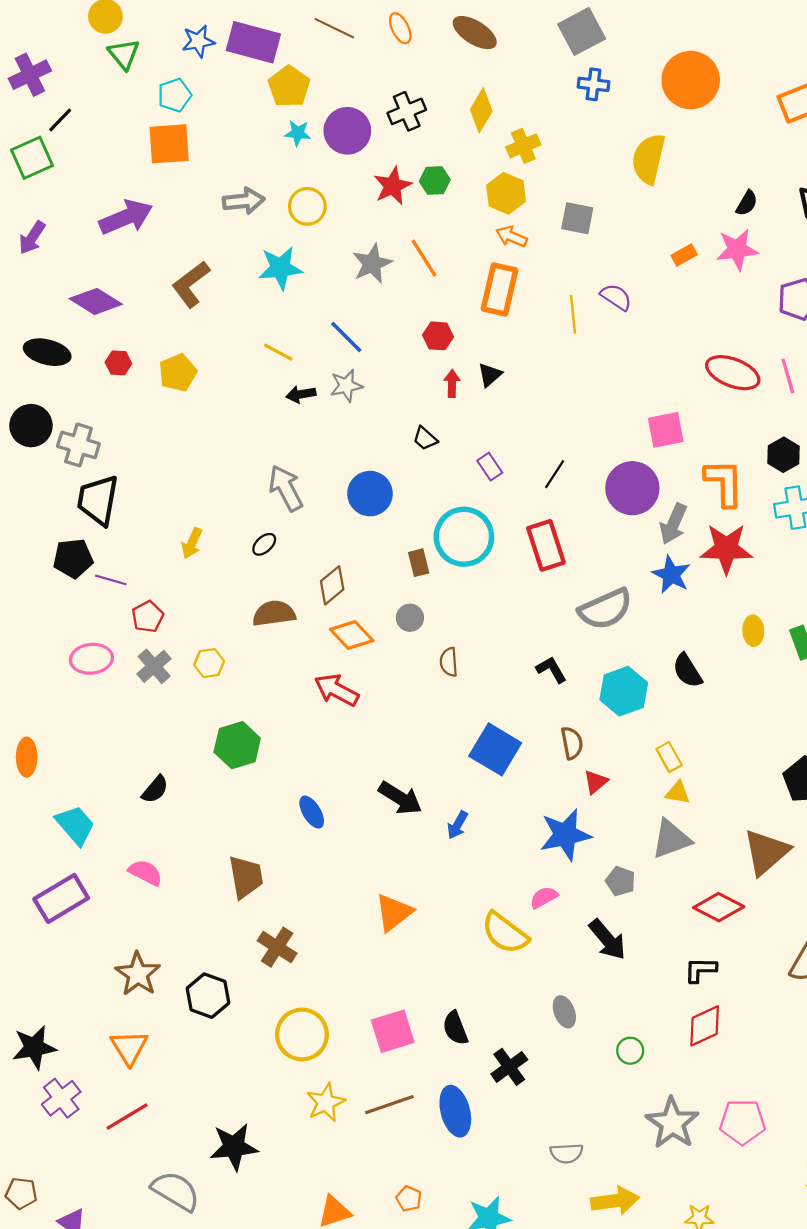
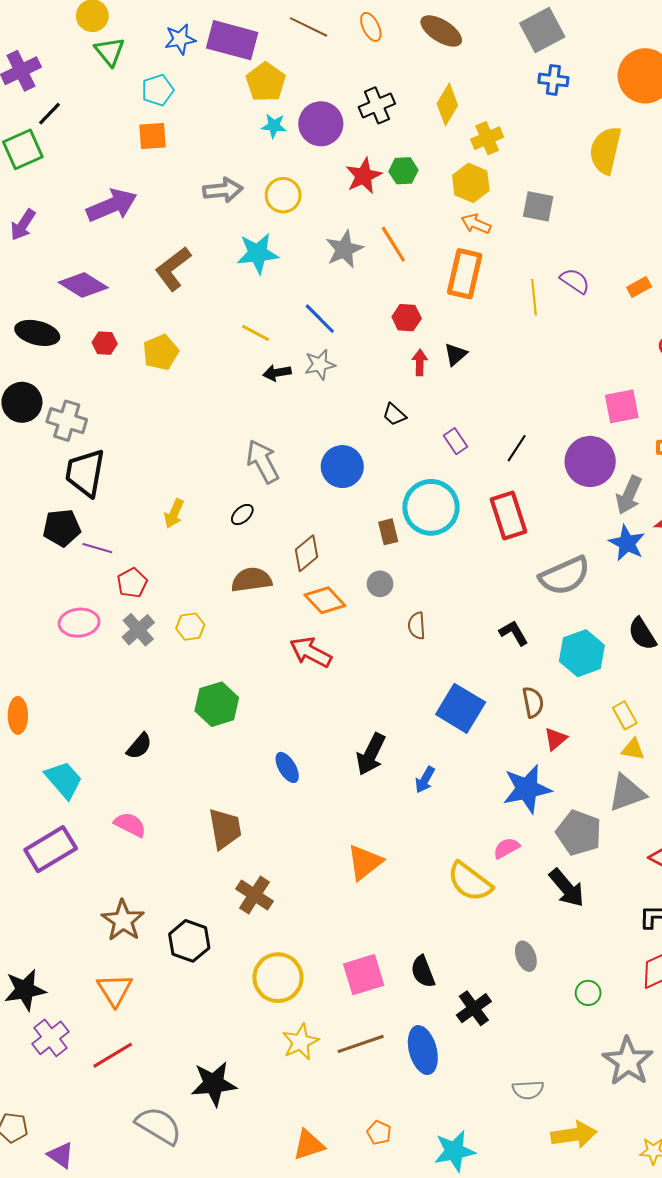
orange square: (169, 144) -> (153, 136), size x0.7
orange rectangle: (684, 255) -> (639, 287), moved
black arrow: (400, 798) -> (371, 754), turned 84
gray pentagon: (620, 881) -> (579, 833), size x1.6

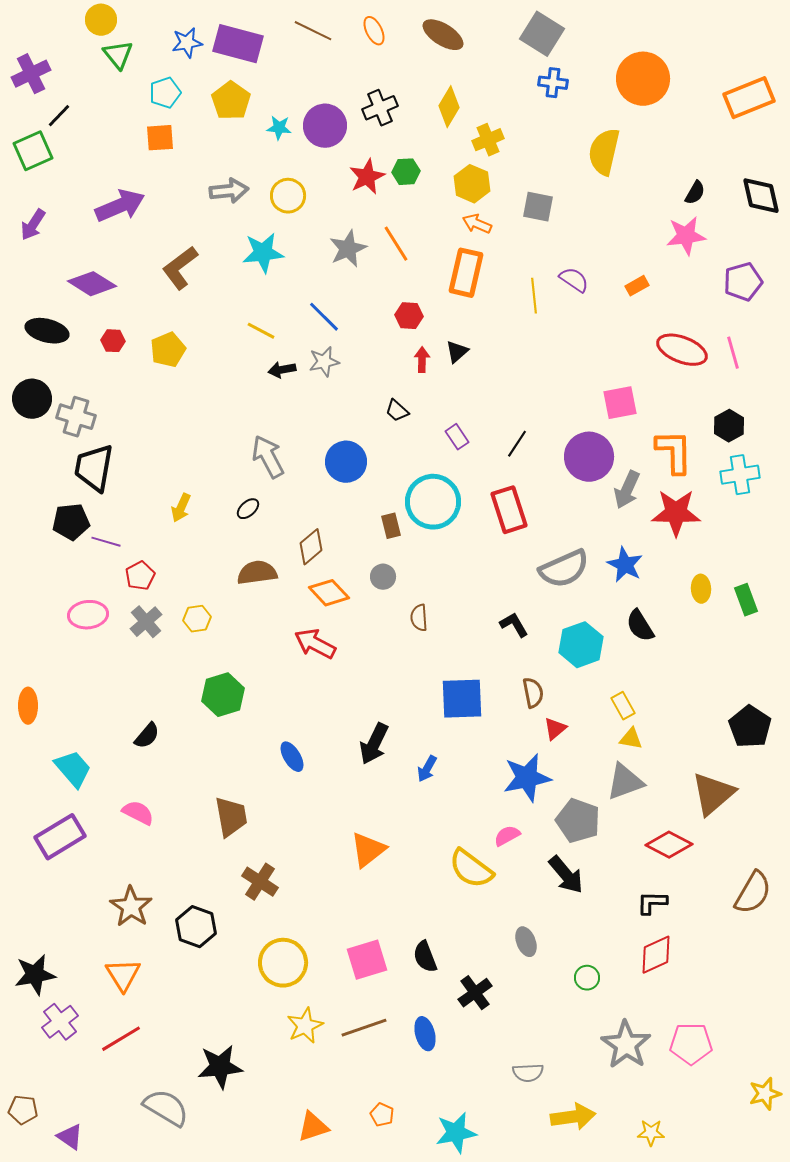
gray square: (542, 30) -> (542, 34), turned -30
yellow pentagon: (266, 82) -> (231, 101), moved
blue star: (627, 543) -> (625, 565), moved
blue square: (461, 708) -> (462, 699), turned -33
blue ellipse: (423, 1050) -> (425, 1034), size x0.7

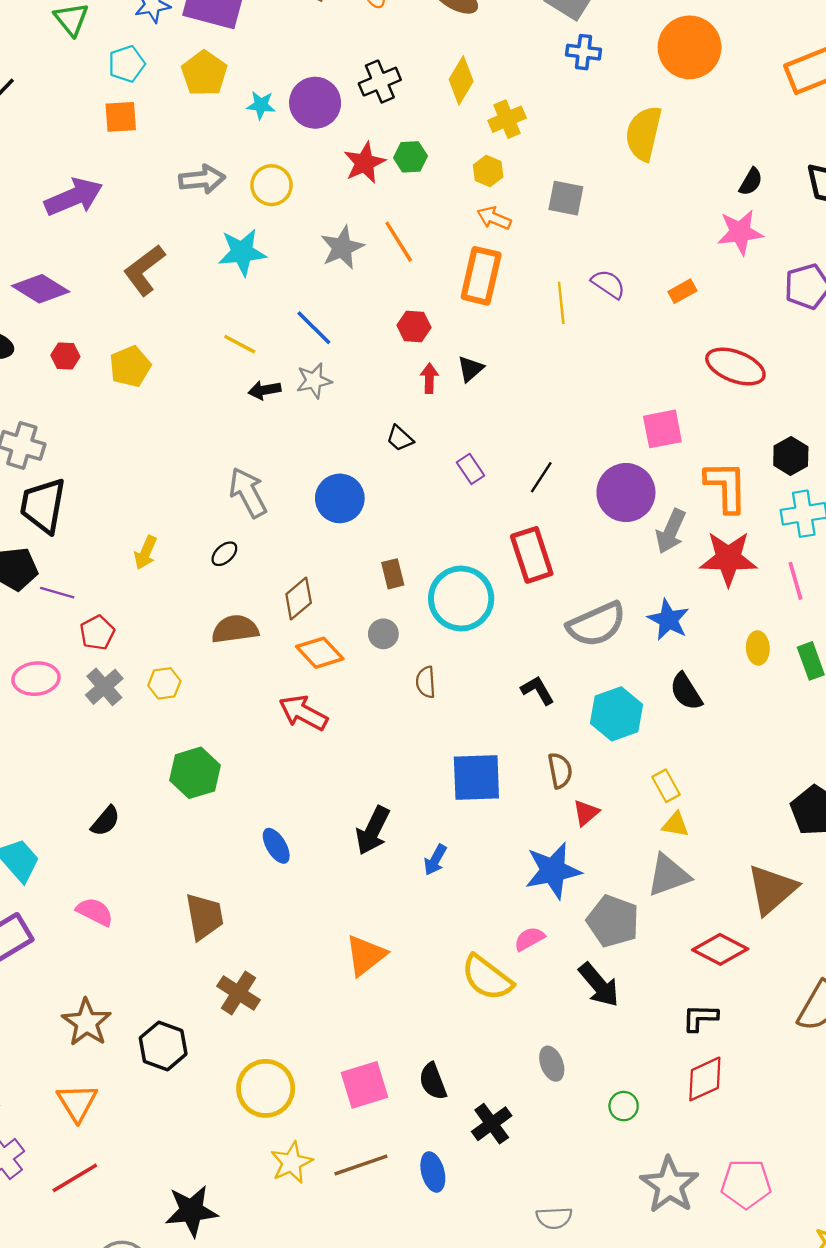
yellow hexagon: (472, 184) -> (488, 171), size x0.7
pink line: (733, 353) -> (796, 581), moved
cyan circle: (433, 502) -> (461, 599), moved

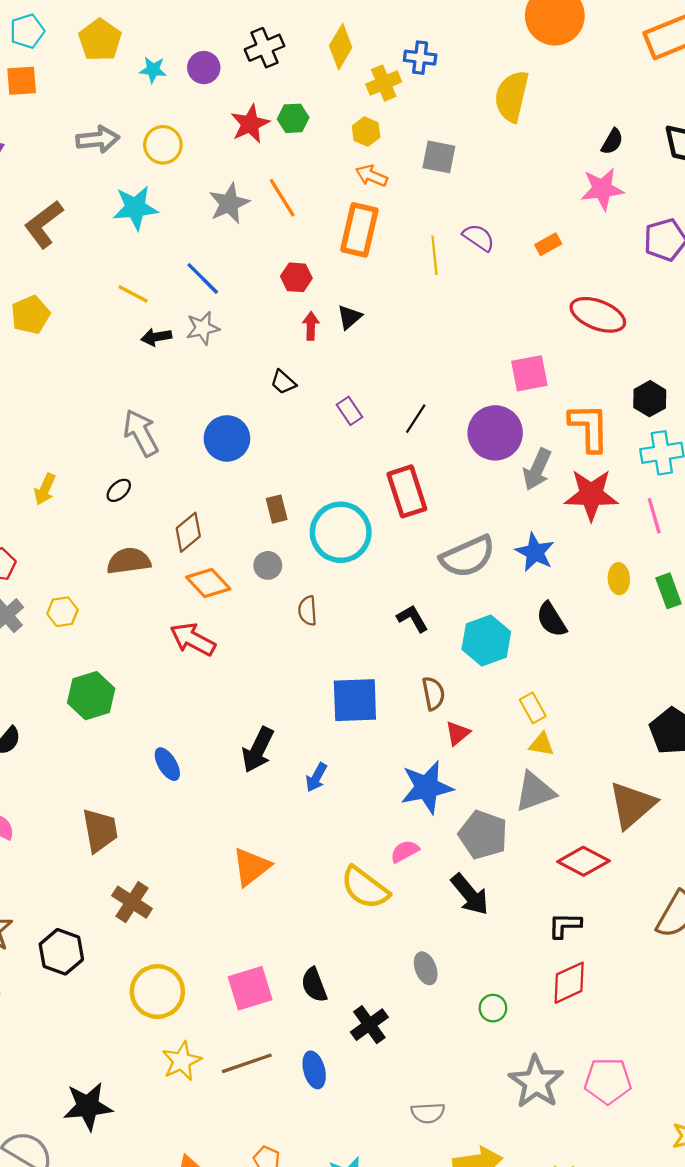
blue cross: (584, 52) -> (420, 58), moved
purple circle: (315, 103) -> (204, 68), size x0.7

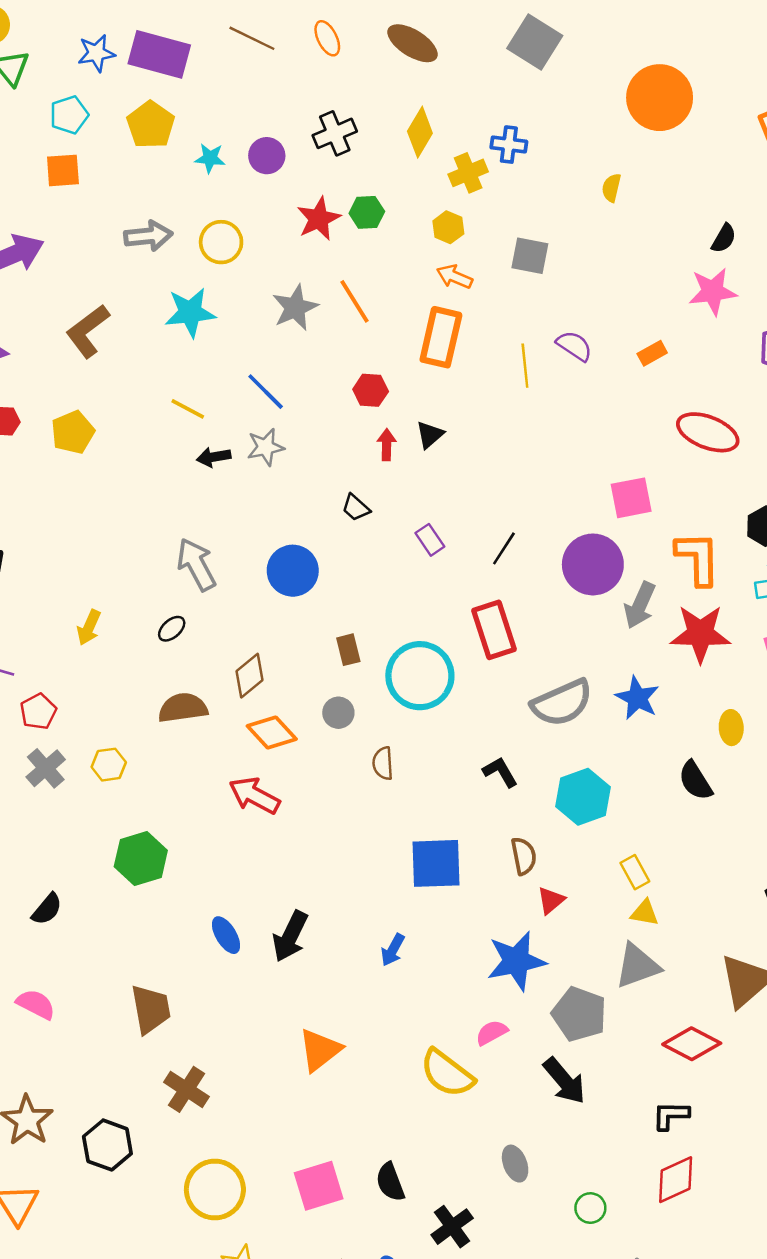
yellow semicircle: (512, 96) -> (611, 188), size x0.5
black semicircle: (551, 619) -> (695, 781), moved
black arrow: (258, 750) -> (290, 936), moved

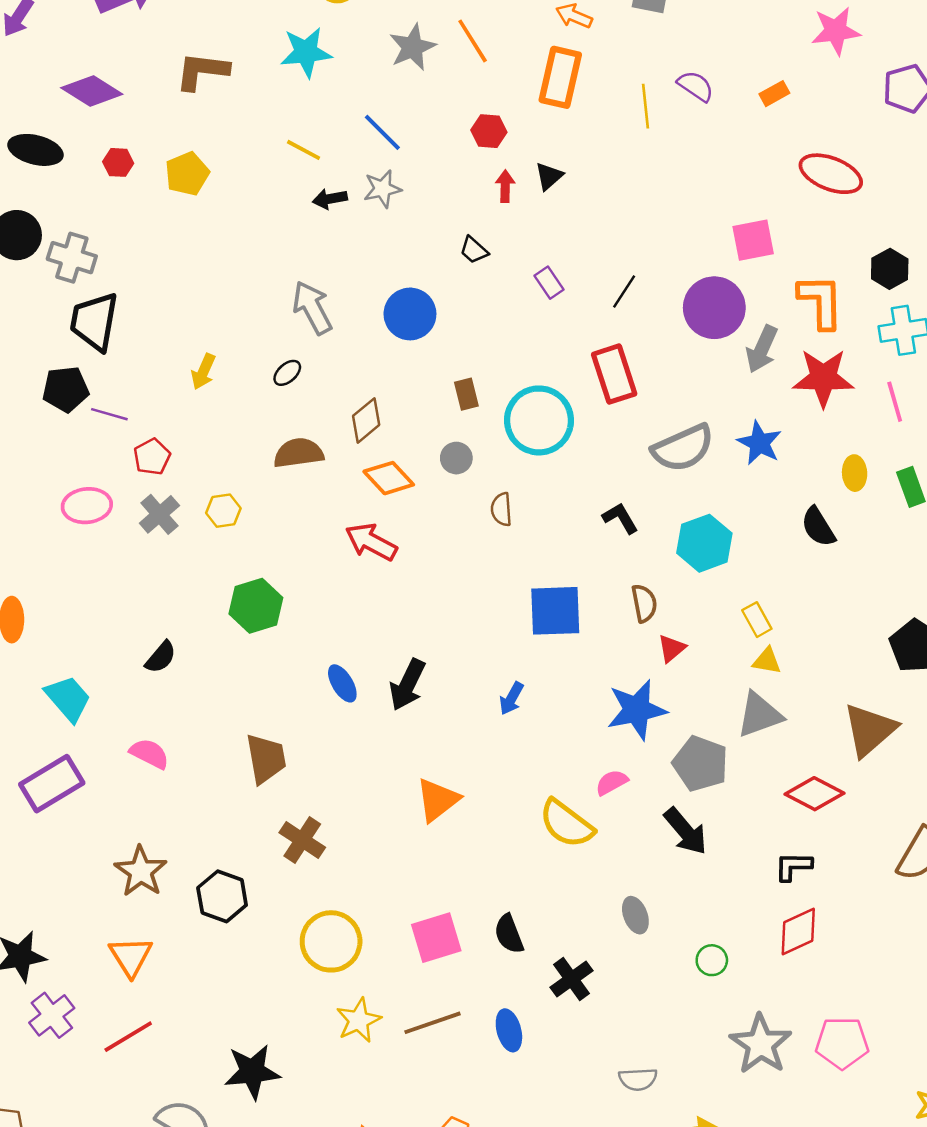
brown L-shape: (88, 331) -> (202, 71), turned 44

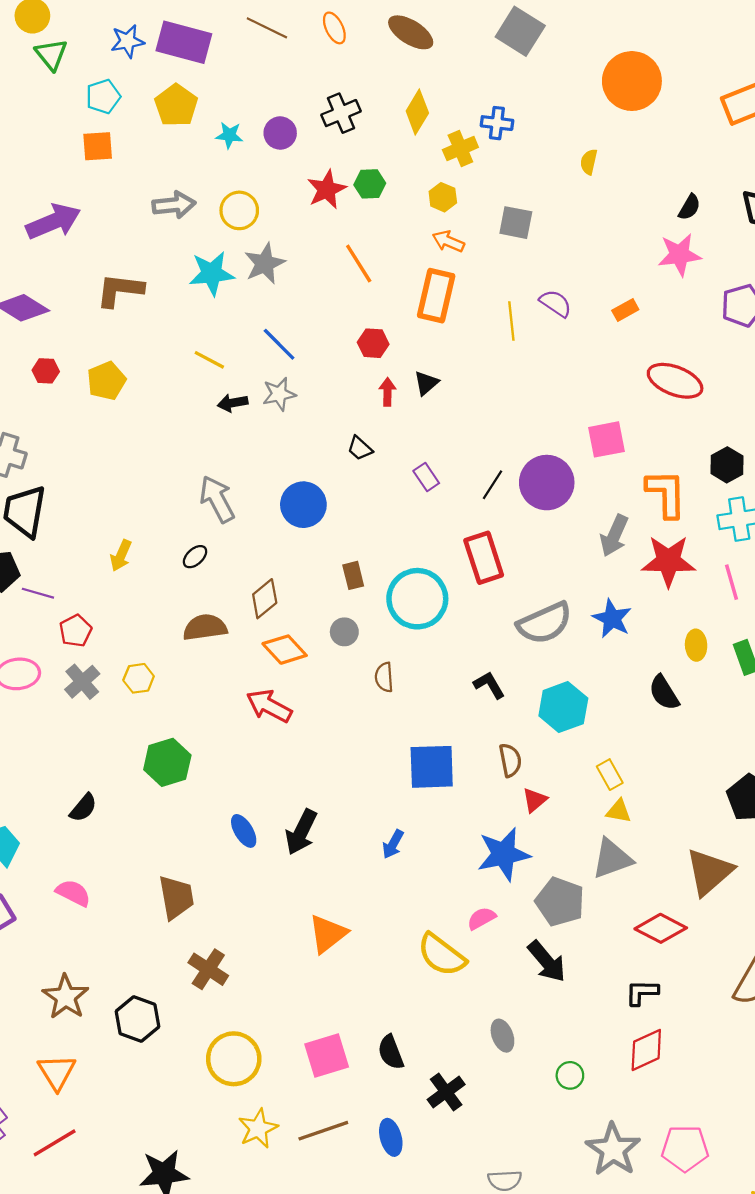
gray star: (412, 47) -> (265, 264), moved
purple circle: (714, 308) -> (547, 483), moved

